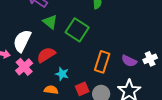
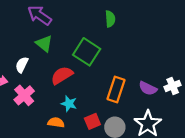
green triangle: (50, 22) -> (44, 44), moved
white semicircle: (22, 41) -> (22, 65), size x0.6
red semicircle: (46, 55) -> (62, 75), moved

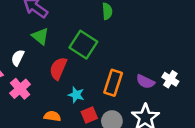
red semicircle: (62, 75) -> (58, 68), turned -35
white cross: (173, 86) -> (170, 79), turned -35
cyan star: (69, 104) -> (76, 95), moved

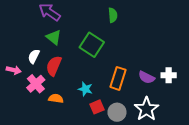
red semicircle: (58, 68) -> (54, 66), moved
white cross: (170, 79) -> (169, 75), turned -32
orange semicircle: (52, 116) -> (56, 98), moved

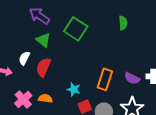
green semicircle: (113, 15) -> (123, 23), moved
green square: (92, 45) -> (76, 29), moved
pink cross: (36, 84) -> (23, 99), moved

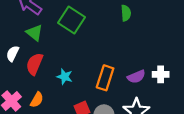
purple semicircle: (132, 78) -> (136, 77), turned -49
cyan star: (74, 89) -> (65, 77), moved
orange semicircle: (45, 98) -> (37, 100), turned 112

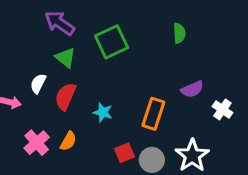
green square: (72, 20) -> (112, 42), turned 32
white cross: (161, 74) -> (222, 109), turned 35
purple semicircle: (136, 77) -> (192, 89), moved

